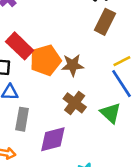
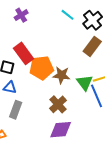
green triangle: (110, 113) -> (85, 83), moved
purple diamond: (53, 139) -> (61, 130), moved

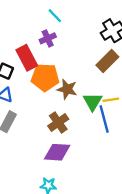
purple cross: (21, 15) -> (48, 38), moved
cyan line: (67, 15) -> (55, 16), moved

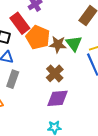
orange pentagon: (45, 77) -> (38, 37), turned 30
green triangle: (93, 102) -> (74, 43), moved

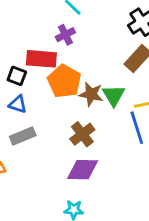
red rectangle: (20, 23) -> (41, 59), turned -55
gray rectangle: (13, 79) -> (23, 136), turned 42

